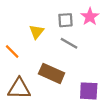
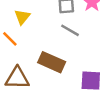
yellow triangle: (36, 32) -> (22, 17), moved

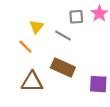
gray line: (70, 30) -> (63, 36), moved

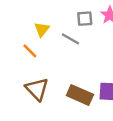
brown rectangle: (63, 68) -> (80, 95), moved
brown triangle: (32, 82) -> (37, 89), turned 45

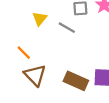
orange line: (30, 51) -> (24, 53), moved

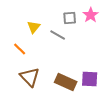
orange line: (24, 53) -> (20, 49), moved

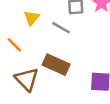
brown rectangle: (66, 82) -> (56, 65), moved

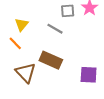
yellow triangle: (32, 18) -> (22, 25), moved

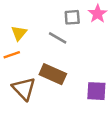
orange line: (15, 43) -> (12, 55), turned -64

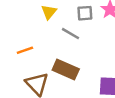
yellow triangle: (19, 33) -> (49, 12), moved

